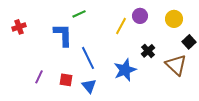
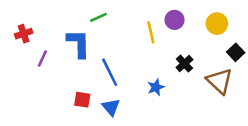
yellow line: (121, 26) -> (151, 32), turned -42
blue star: (125, 70) -> (156, 87), size x0.6
purple line: (39, 77) -> (42, 59), moved

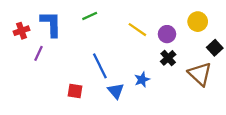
purple circle: (175, 20) -> (167, 34), moved
yellow line: (151, 32) -> (137, 30), turned -42
blue L-shape: (78, 44) -> (51, 24), moved
blue triangle: (111, 107) -> (116, 91), moved

